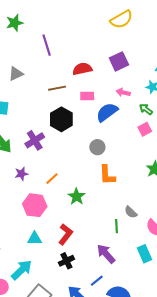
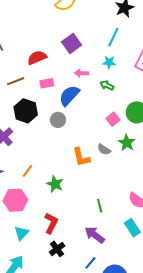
pink square: (145, 129) -> (113, 119), moved
gray circle: (97, 147) -> (58, 120), moved
gray semicircle: (131, 212) -> (104, 149), moved
cyan triangle: (35, 239) -> (21, 233), turned -35

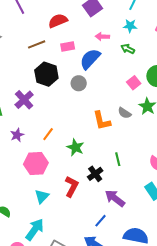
green line: (100, 206) -> (118, 159), moved
black cross: (57, 249) -> (95, 174), moved
blue line: (90, 263) -> (100, 221), moved

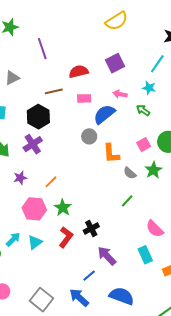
black hexagon: (46, 74) -> (38, 117), moved
orange L-shape: (102, 121) -> (111, 153), moved
green star: (75, 147) -> (63, 208), moved
green line: (118, 159) -> (127, 201), moved, turned 48
cyan arrow: (35, 230) -> (13, 239), moved, size x0.7

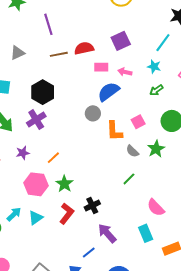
brown line: (54, 91) -> (59, 54), moved
pink rectangle: (84, 98) -> (101, 67), moved
green arrow: (143, 110) -> (156, 90), moved, turned -72
pink square: (144, 145) -> (138, 122), moved

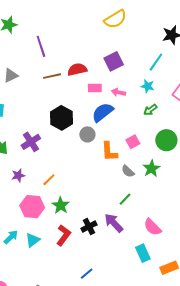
black hexagon: (43, 92) -> (61, 118), moved
purple arrow: (107, 233) -> (114, 223), moved

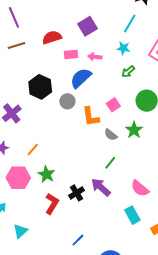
brown line: (52, 76) -> (16, 45), moved
cyan triangle: (33, 240) -> (20, 231), moved

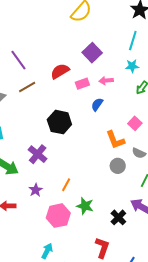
blue semicircle: (81, 78) -> (97, 104), size x0.6
gray circle: (67, 101) -> (118, 166), moved
red L-shape: (52, 204) -> (102, 248), moved

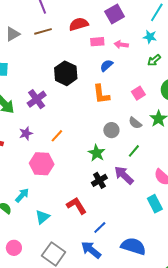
orange L-shape: (115, 140) -> (101, 94), moved
green star: (85, 206) -> (97, 153), moved
red L-shape: (102, 248) -> (76, 206), turned -65

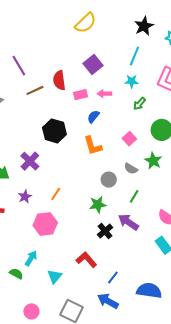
red semicircle: (79, 24) -> (59, 80), turned -72
brown line: (43, 31) -> (35, 90), moved
green star: (97, 153) -> (98, 205), turned -30

